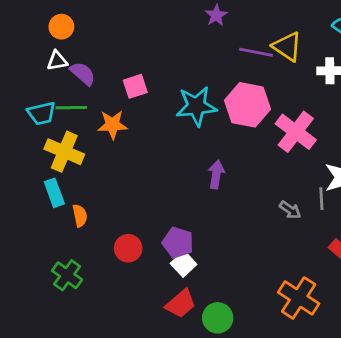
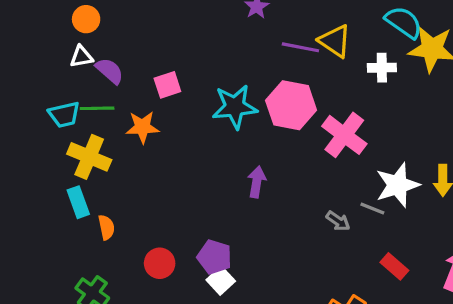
gray line: (321, 199) -> (372, 208), turned -65

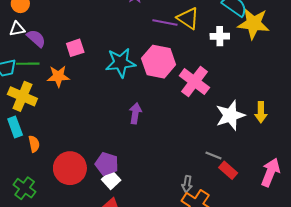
gray line: (372, 208) -> (213, 155), moved
gray arrow: (338, 221) -> (187, 184), moved, turned 63
red circle: (160, 263) -> (70, 168), size x1.6

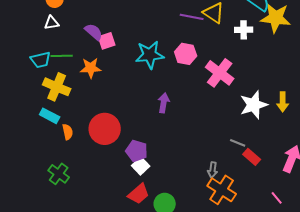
purple semicircle: (36, 38) -> (94, 32), moved
pink hexagon: (159, 62) -> (186, 54), size x0.7
cyan rectangle: (15, 127) -> (50, 116), turned -42
red circle: (70, 168) -> (105, 129), moved

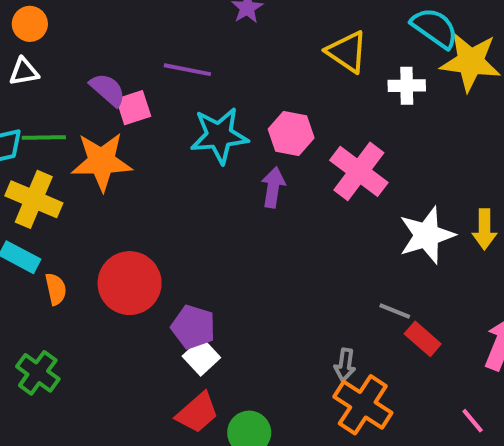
purple line: (192, 17) -> (187, 70), moved
orange star: (91, 68) -> (102, 161), size x1.4
purple arrow: (164, 103) -> (273, 187), moved

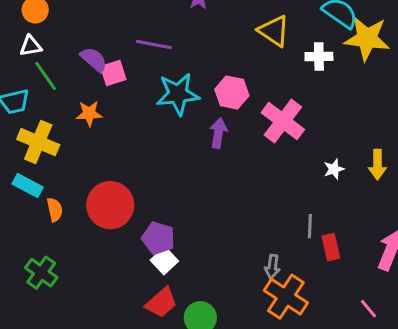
green line: (44, 138) -> (46, 76), moved, turned 56
orange star: (102, 161) -> (89, 114), size x0.6
white star: (427, 235) -> (334, 169), size x0.5
gray line: (395, 311) -> (310, 226), turned 70
red rectangle: (423, 339) -> (331, 247), turned 36

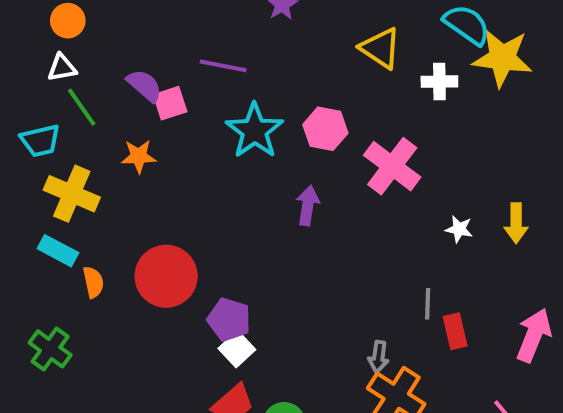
cyan star: (178, 94) -> (255, 131), turned -30
purple arrow: (218, 133) -> (308, 205), moved
white star: (334, 169) -> (459, 229), turned 30
green cross: (41, 273) -> (50, 349), moved

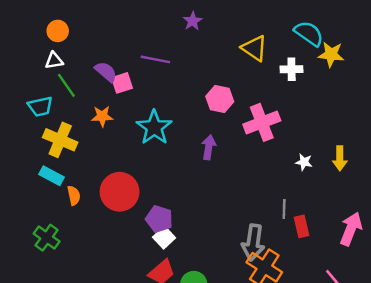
yellow star: (502, 58) -> (331, 54), size x0.7
cyan star: (255, 131) -> (154, 127), moved
pink cross: (392, 166) -> (262, 122), turned 32
gray arrow: (378, 357) -> (253, 242), size x1.8

